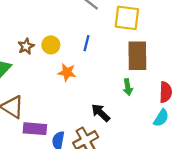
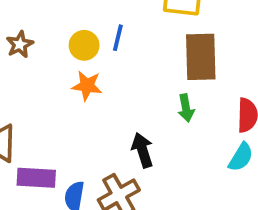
yellow circle: (51, 45) -> (84, 45), moved
black arrow: (101, 113) -> (142, 150), turned 30

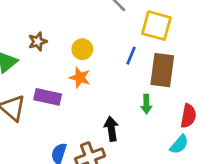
blue line: (118, 38) -> (131, 56), moved
purple rectangle: (36, 178) -> (48, 97), moved

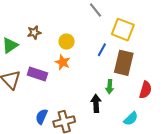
red semicircle: (188, 116) -> (145, 90), moved
black arrow: (111, 129) -> (96, 103), moved

